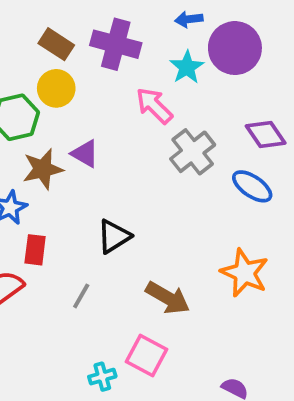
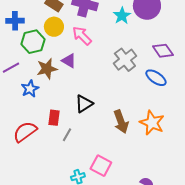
pink arrow: (154, 106) -> (82, 36), moved
red rectangle: (35, 250) -> (54, 118), moved
brown arrow: (168, 298) -> (121, 122), moved, turned 40

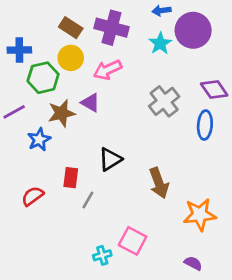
pink arrow: (82, 36) -> (108, 70), turned -70
blue ellipse: (156, 78) -> (205, 125), turned 60
orange star: (152, 123) -> (200, 215), moved, turned -30
red semicircle: (25, 132) -> (33, 196), size x0.7

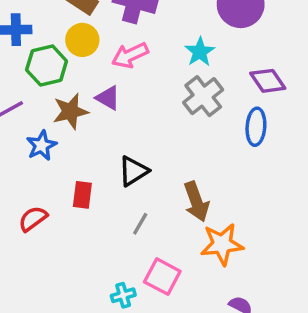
cyan star: (160, 43) -> (200, 52), moved
gray line: (88, 200) -> (140, 224), moved
orange star: (200, 215) -> (222, 244), moved

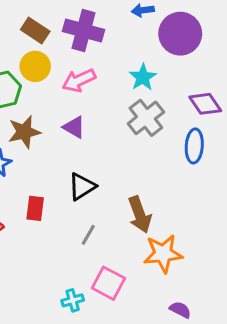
purple triangle: (108, 98) -> (74, 127), moved

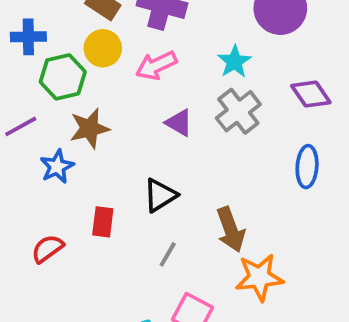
purple triangle: (74, 127) -> (179, 123), moved
blue ellipse: (194, 146) -> (307, 167), moved

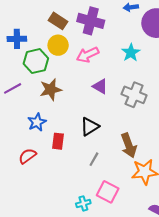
gray cross: (238, 111) -> (134, 95), moved, turned -30
blue star: (57, 167) -> (37, 122), moved

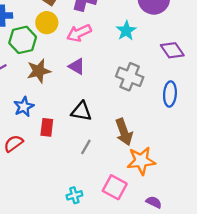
purple triangle: (100, 86) -> (77, 66), moved
black triangle: (90, 126) -> (81, 111), turned 42
pink square: (108, 192) -> (115, 187), moved

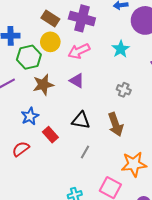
gray cross: (130, 77) -> (124, 90), size x0.6
red rectangle: (47, 127) -> (50, 135), turned -49
brown arrow: (124, 132) -> (116, 124), moved

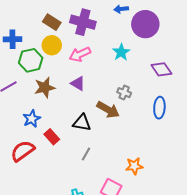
brown arrow: (116, 124) -> (108, 110), moved, turned -40
red semicircle: (21, 149) -> (23, 151), size x1.4
orange star: (134, 164) -> (134, 166), size x0.7

